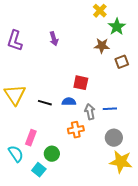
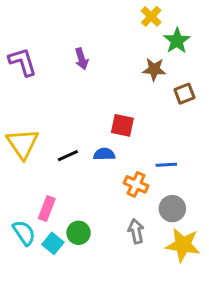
purple L-shape: (15, 41) -> (23, 62), turned 145
black line: (45, 103) -> (68, 156), turned -40
gray arrow: (90, 112) -> (136, 231), moved
orange cross: (76, 130) -> (136, 184), moved, turned 35
cyan square: (39, 170) -> (53, 243), moved

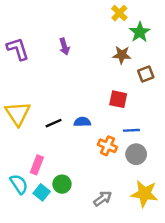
red square: (122, 125) -> (118, 99), moved
gray circle: (172, 209) -> (136, 154), moved
gray arrow: (136, 231) -> (103, 198), moved, turned 66

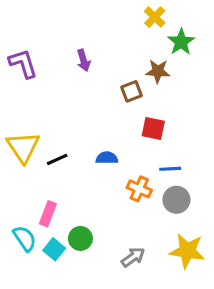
brown square: (146, 74) -> (132, 91), moved
black line: (54, 123) -> (57, 159), moved

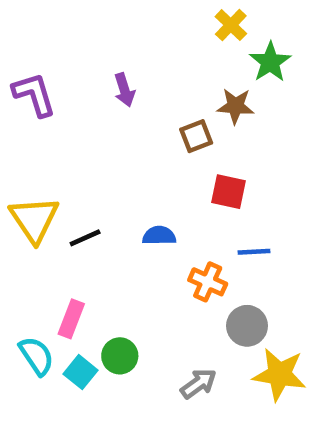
gray circle: (176, 200) -> (247, 326), moved

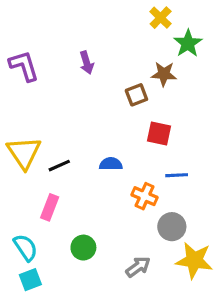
pink rectangle: (71, 319) -> (50, 207), moved
cyan square: (80, 372) -> (30, 280), moved, turned 30

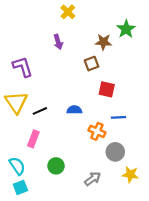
yellow cross: (161, 18) -> (68, 12), moved
purple L-shape: (24, 66) -> (23, 67), moved
brown star: (164, 74) -> (103, 42), moved
yellow star: (194, 260) -> (130, 174), size x0.7

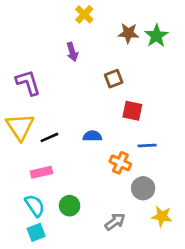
brown star: (103, 42) -> (128, 33), moved
pink rectangle: (33, 139) -> (41, 172), turned 56
cyan semicircle: (17, 166) -> (35, 206), moved
cyan square: (20, 187) -> (36, 232), moved

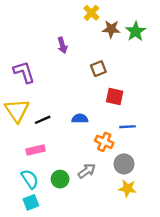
yellow cross: (84, 14) -> (91, 13), moved
yellow star: (162, 216) -> (127, 188), moved
gray arrow: (115, 222) -> (87, 171), moved

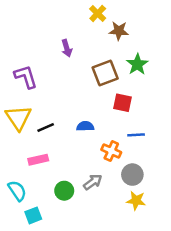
green star: (136, 31) -> (137, 64), moved
brown square: (98, 69) -> (105, 73), size x1.5
cyan semicircle: (30, 179) -> (17, 191), moved

